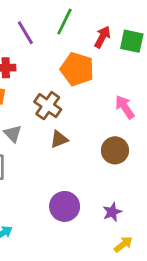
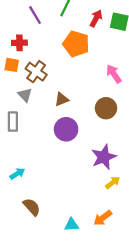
brown cross: (48, 106) -> (36, 72), moved
purple circle: (65, 206) -> (66, 129), moved
purple star: (112, 212) -> (104, 157), size x1.6

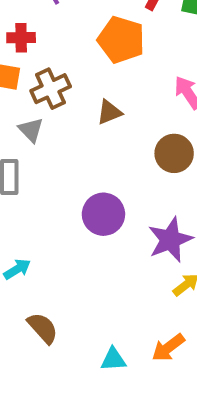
brown cross: (36, 72) -> (51, 89), turned 30
brown triangle: (62, 99) -> (109, 112), moved
purple circle: (66, 129) -> (103, 214), moved

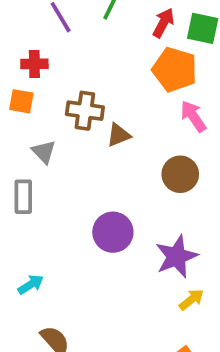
orange pentagon: (121, 40) -> (175, 70), moved
brown cross: (51, 89) -> (85, 111), moved, turned 33

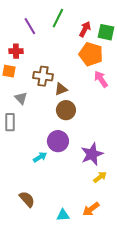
brown circle: (180, 174) -> (66, 110), moved
cyan arrow: (31, 285) -> (40, 157), moved

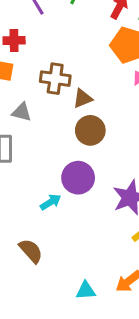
gray triangle: (21, 98) -> (22, 112), turned -32
brown semicircle: (27, 199) -> (31, 251), moved

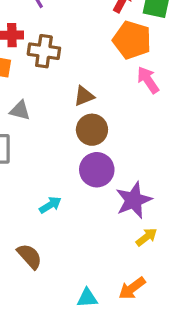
brown cross: (55, 79) -> (44, 51), moved
purple circle: (78, 178) -> (97, 170), moved

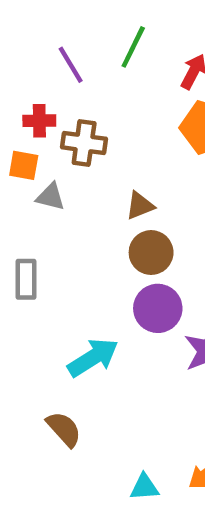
gray triangle: (20, 110) -> (51, 197), moved
cyan arrow: (50, 205) -> (93, 358), size x1.6

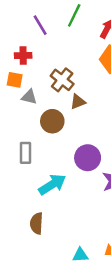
brown cross: (84, 143) -> (62, 80), moved, turned 30
brown circle: (151, 253) -> (52, 121), moved
gray rectangle: (26, 279) -> (26, 153), moved
brown semicircle: (64, 429) -> (36, 223), turned -135

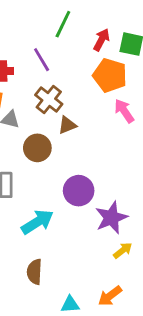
purple line: (40, 25) -> (42, 60), moved
brown semicircle: (36, 223) -> (34, 272), moved

